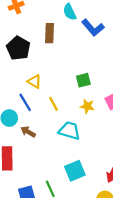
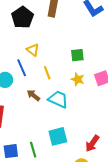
brown arrow: (28, 132) -> (33, 95), moved

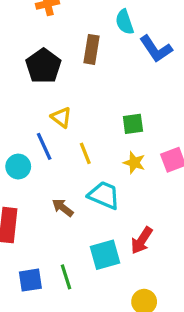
brown arrow: (33, 95) -> (63, 208), moved
red arrow: (92, 143) -> (142, 240), moved

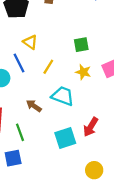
yellow line: (85, 153) -> (48, 67), turned 56
green line: (66, 277) -> (20, 132), moved

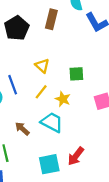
yellow triangle: (30, 42) -> (42, 66), moved
yellow star: (83, 72) -> (63, 99), moved

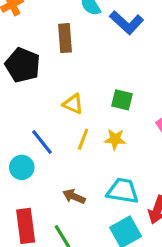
green square: (76, 74) -> (122, 100), turned 35
cyan trapezoid: (52, 122) -> (123, 191), moved

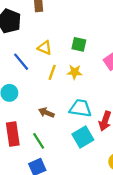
blue line: (42, 142) -> (21, 62), moved

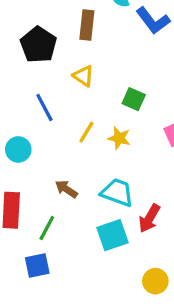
yellow triangle: (45, 48) -> (83, 76), moved
green line: (39, 141) -> (47, 228), turned 49

